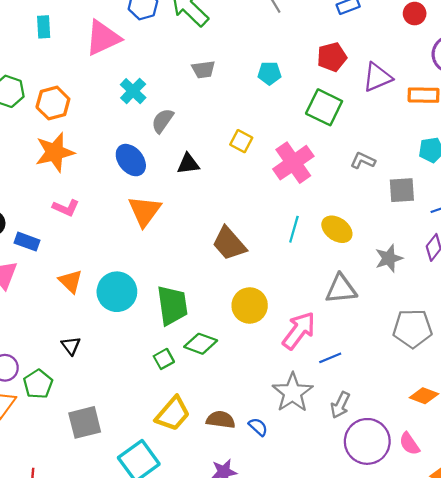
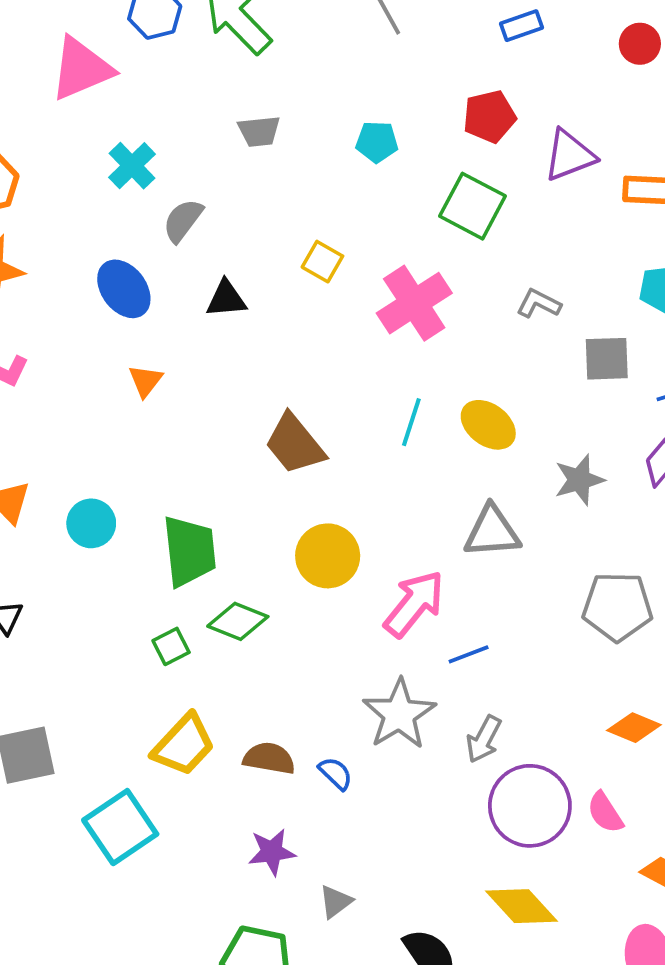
orange triangle: (145, 211) -> (145, 381), size x0.6
cyan circle: (117, 292) -> (91, 523), size x0.7

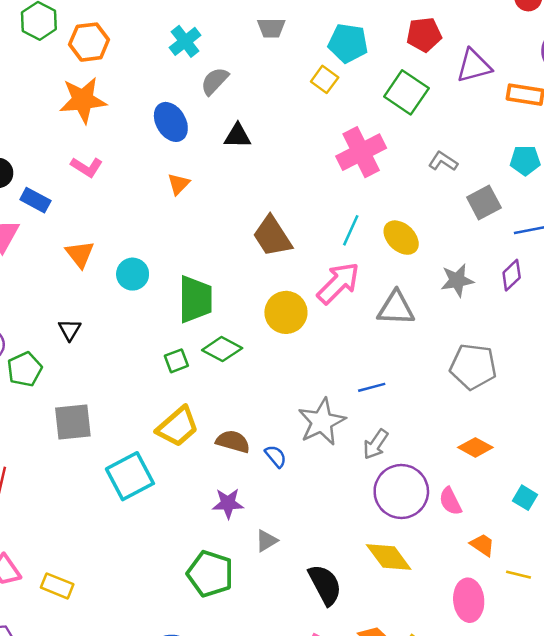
cyan pentagon: (377, 142) -> (348, 43), size x1.4
yellow square: (322, 262) -> (325, 79), moved
gray square: (607, 359) -> (484, 202), turned -32
pink arrow: (414, 604) -> (338, 283), moved

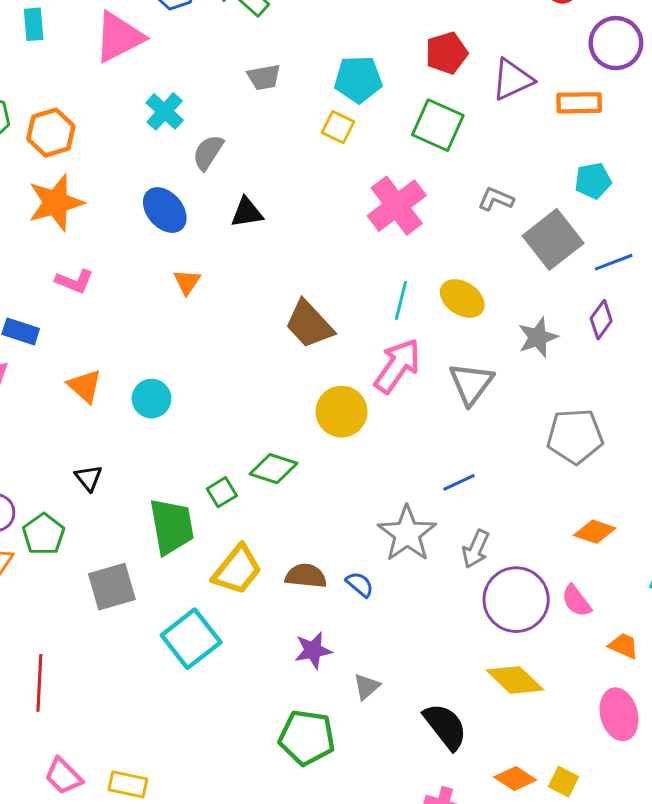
gray square: (484, 202) -> (553, 239), size x1.4
green trapezoid: (195, 299) -> (172, 526), moved
gray triangle: (396, 308) -> (471, 383), turned -45

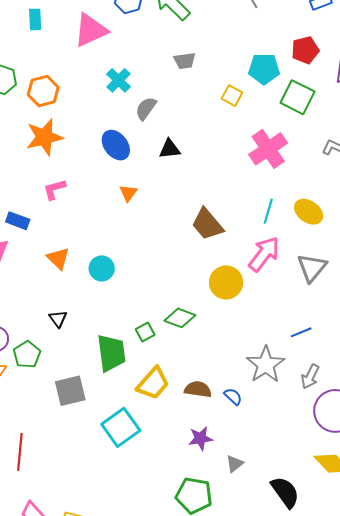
cyan pentagon: (358, 79) -> (264, 69), moved
pink L-shape: (74, 281) -> (54, 189), turned 140

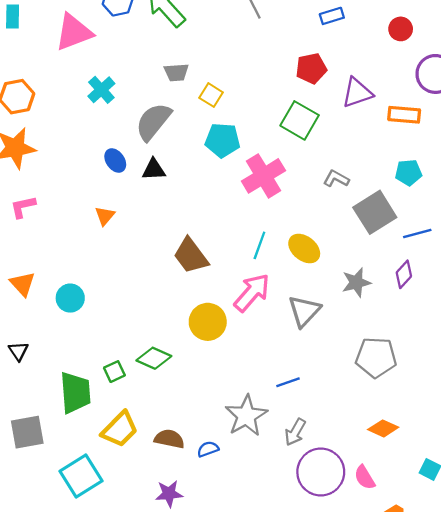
cyan pentagon: (264, 69) -> (222, 140), moved
yellow square: (232, 96) -> (211, 95), moved
gray semicircle: (146, 108) -> (153, 122), moved, size x1.5
blue ellipse: (116, 145) -> (115, 161), moved, size x0.7
blue semicircle: (233, 396) -> (208, 449), turned -66

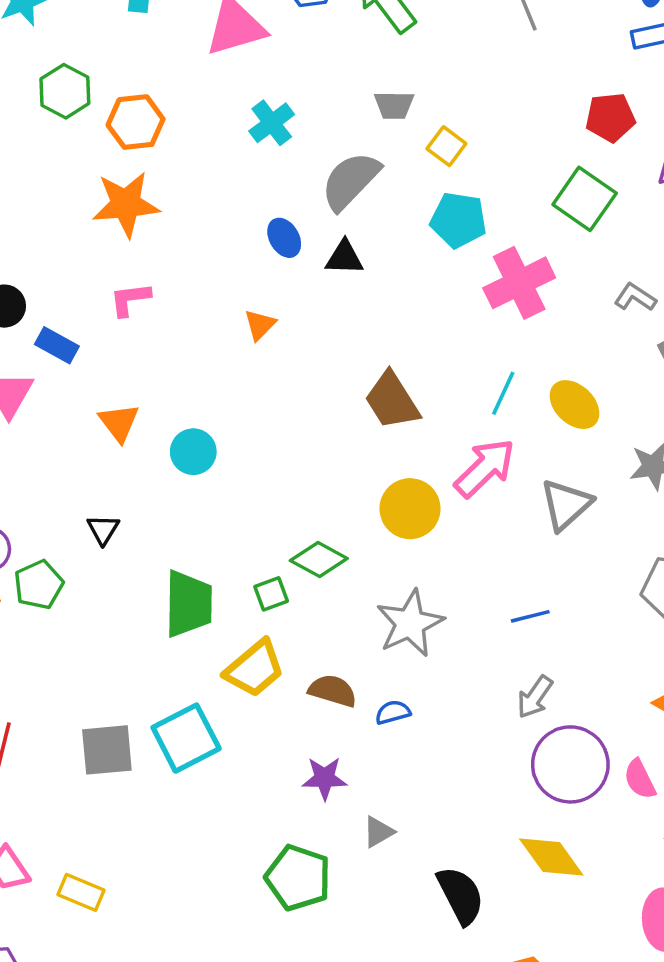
green square: (114, 372) -> (271, 594), moved
gray star: (246, 416) -> (410, 623), moved
gray square: (27, 432) -> (107, 750), moved

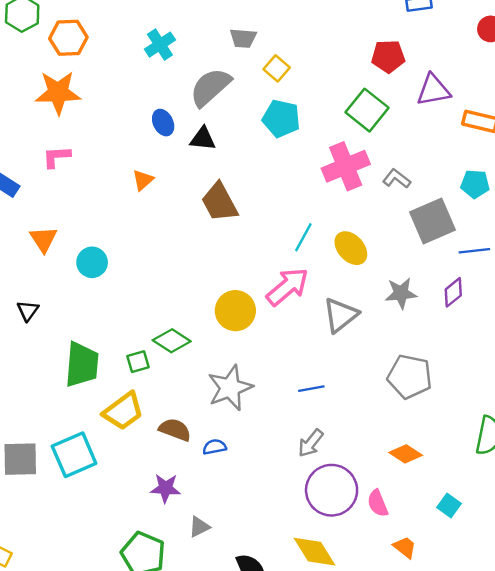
pink cross: (519, 283) -> (346, 166), moved
brown trapezoid: (392, 401) -> (219, 202), moved

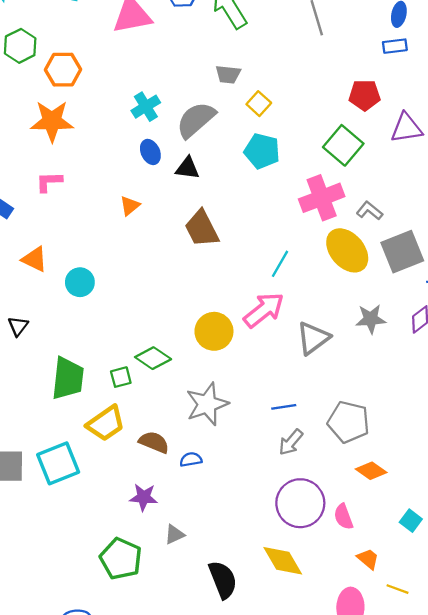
cyan cross: (160, 45) -> (146, 107), moved
orange triangle: (43, 239) -> (35, 259), turned -32
yellow ellipse: (351, 248) -> (347, 250), moved, size x1.4
gray pentagon: (410, 377) -> (349, 422), moved
gray arrow: (311, 443) -> (291, 442), moved

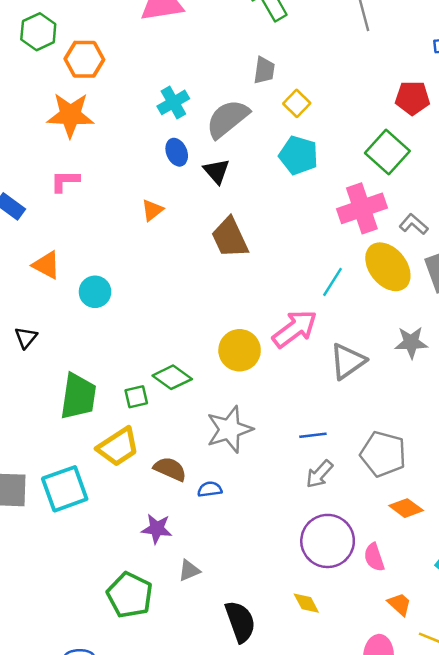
gray trapezoid: (228, 74) -> (264, 70), turned -90
black triangle: (187, 168) -> (217, 171), turned 40
cyan line: (280, 264) -> (333, 282), moved
yellow diamond: (283, 561) -> (306, 603), size x0.6

